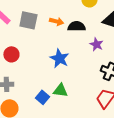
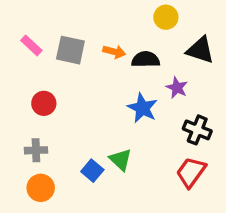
blue star: (59, 58) -> (142, 108), moved
green triangle: (60, 90) -> (121, 160), turned 35

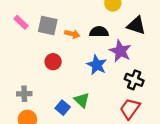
orange arrow: (114, 52) -> (72, 34), moved
purple star: (177, 88) -> (120, 51), size x1.5
red circle: (44, 103) -> (53, 62), moved

